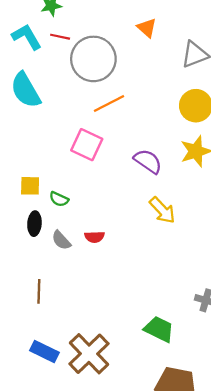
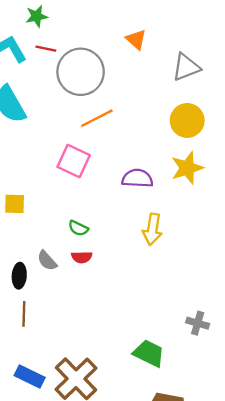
purple semicircle: (148, 161) -> (137, 178), turned -32
green semicircle: (59, 199) -> (78, 228), moved
yellow arrow: (162, 210) -> (152, 229), turned 52
black ellipse: (34, 224) -> (19, 276), moved

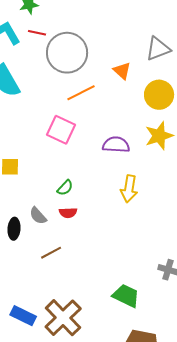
orange triangle: (136, 39) -> (122, 71), moved
green semicircle: (78, 228) -> (65, 188), turned -72
brown line: (24, 314) -> (51, 253), moved, turned 60

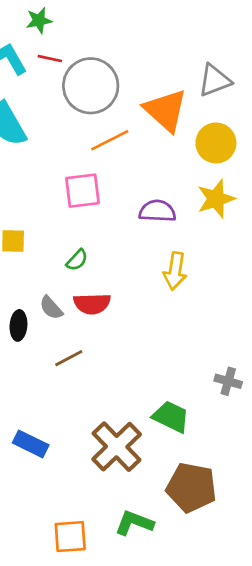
orange triangle: (122, 71) -> (166, 110), size x1.8
pink square: (61, 130) -> (82, 191), turned -32
green semicircle: (65, 188) -> (77, 260), moved
red semicircle: (68, 213) -> (92, 304), size x1.5
brown cross: (63, 318) -> (117, 447), moved

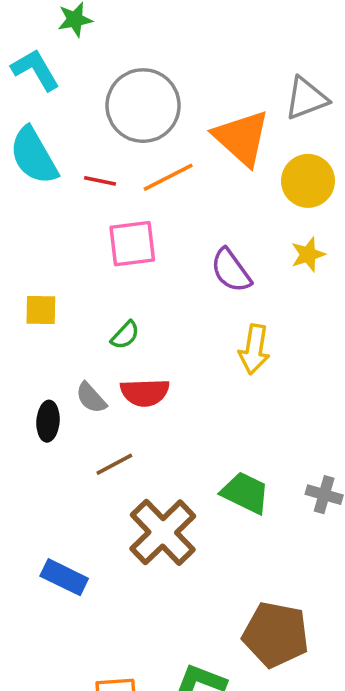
red line: (50, 59) -> (100, 181), moved
yellow star: (216, 199) -> (308, 254), size x0.7
purple semicircle: (157, 211) -> (231, 271), turned -129
green trapezoid: (171, 417) -> (245, 493), moved
brown cross: (117, 447) -> (163, 532), moved

